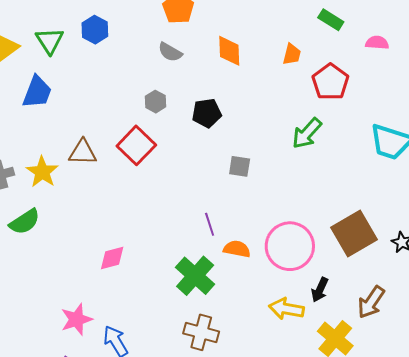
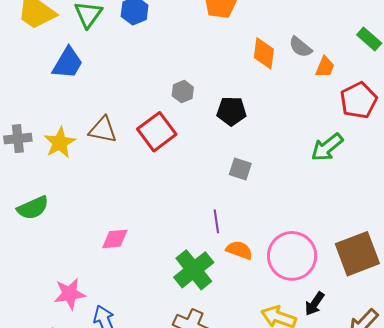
gray semicircle: (170, 52) -> (300, 47), moved
gray square: (240, 166) -> (240, 169), moved
green semicircle: (25, 222) -> (33, 208), moved

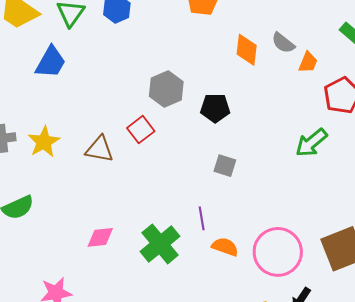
gray hexagon: (183, 92) -> (166, 89), size x1.6
brown triangle: (103, 130) -> (100, 149), moved
red square: (157, 132) -> (141, 130), size x0.7
green cross: (194, 270) -> (160, 244), moved

